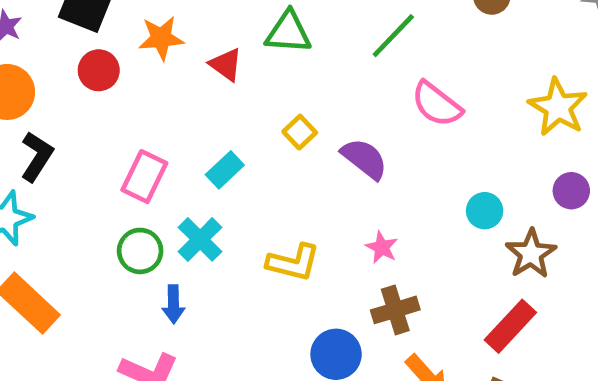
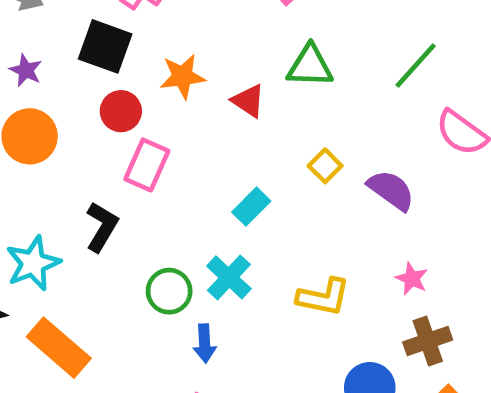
black L-shape: (37, 156) -> (102, 227), moved
pink rectangle: (144, 177) -> (147, 165), moved

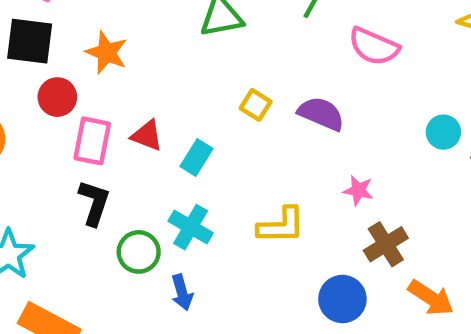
orange star: (182, 76) -> (107, 53), turned -30
red triangle: (248, 101) -> (147, 136), moved
black L-shape: (102, 227) -> (94, 203), moved

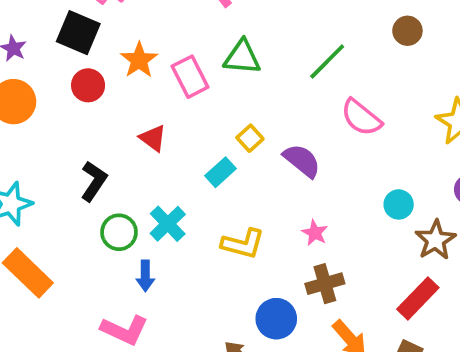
pink rectangle: (92, 141) -> (190, 77), moved, turned -54
cyan rectangle: (196, 157) -> (221, 172), moved

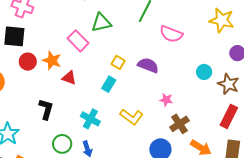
orange star: (139, 60) -> (52, 60), moved
green circle: (119, 232) -> (62, 144), moved
yellow L-shape: (243, 244) -> (132, 117), turned 40

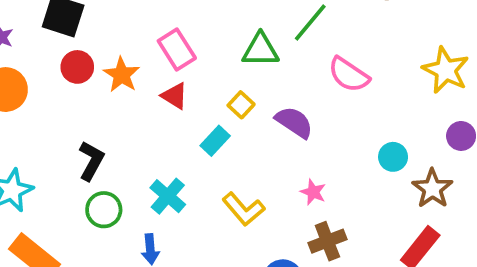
green triangle: (101, 23) -> (261, 50), moved
red triangle: (69, 78) -> (175, 96), moved
green circle: (62, 144) -> (104, 210), moved

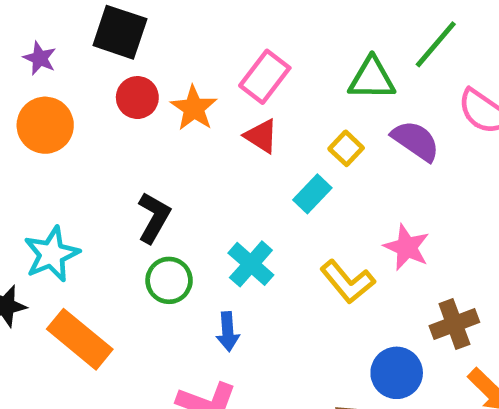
pink rectangle: (177, 49) -> (265, 77), turned 69
purple semicircle: (294, 122) -> (416, 141), moved
pink star: (313, 192) -> (407, 247), moved, size x1.4

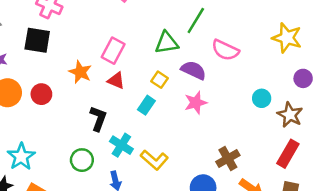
red circle: (137, 98) -> (41, 94), moved
black L-shape: (154, 218) -> (98, 119), moved
pink star: (407, 247) -> (196, 103), moved, turned -30
yellow L-shape: (347, 282) -> (154, 160), moved

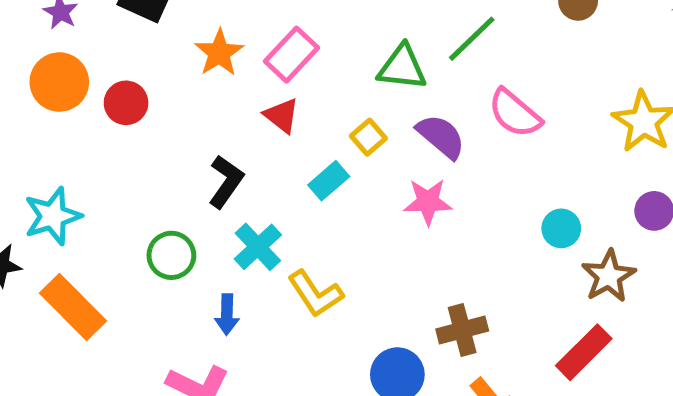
orange star: (80, 72) -> (219, 53), moved

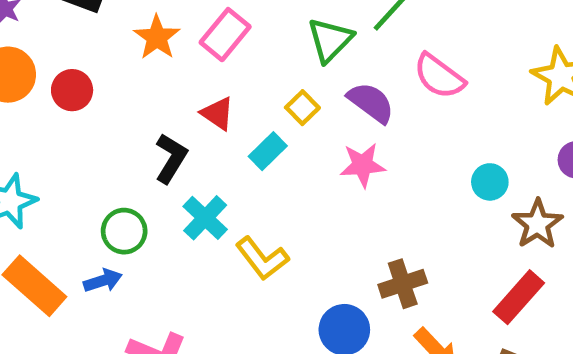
green triangle: (402, 67) -> (330, 40), turned -48
red triangle: (282, 116) -> (217, 114), moved
blue arrow: (227, 314) -> (103, 281), moved, turned -105

